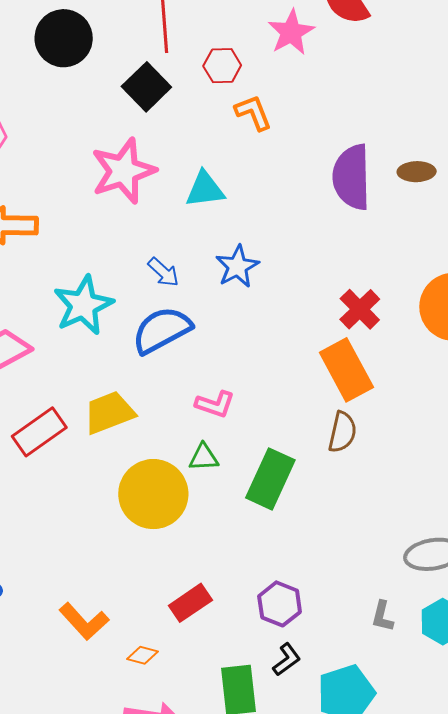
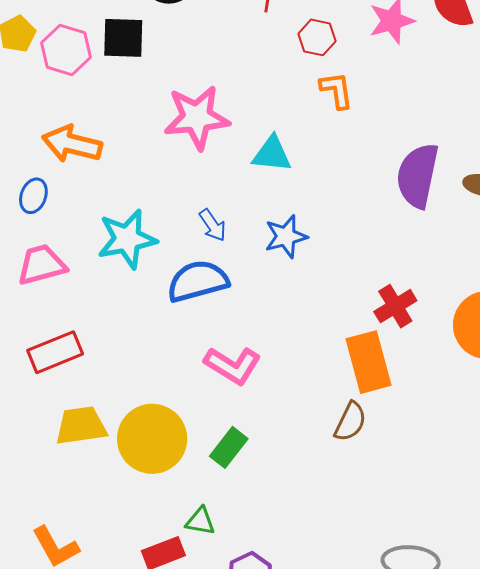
black square: (146, 87) -> (123, 38), moved, turned 33
pink L-shape: (215, 404) -> (233, 365), size x1.4
yellow trapezoid: (109, 413) -> (81, 426), moved
green triangle: (204, 457) -> (200, 521), moved
green rectangle: (270, 479) -> (229, 447), moved, size x0.7

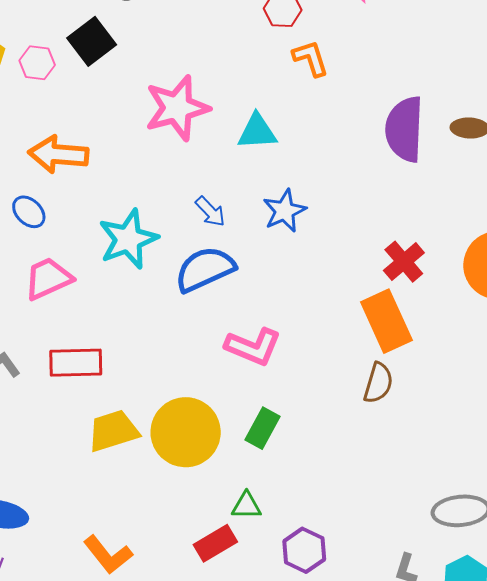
black square: (123, 38) -> (92, 41), turned -30
pink hexagon: (66, 50) -> (37, 63), size x0.7
blue ellipse: (33, 196) -> (29, 212), turned -56
red rectangle: (55, 352) -> (76, 363), turned 30

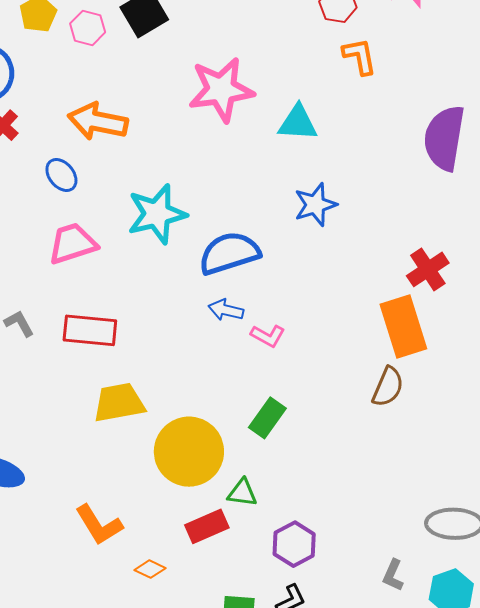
blue arrow: (210, 212) -> (226, 310), moved, turned 140
pink L-shape: (253, 347) -> (268, 336), size x0.6
yellow circle: (186, 432) -> (189, 452), moved

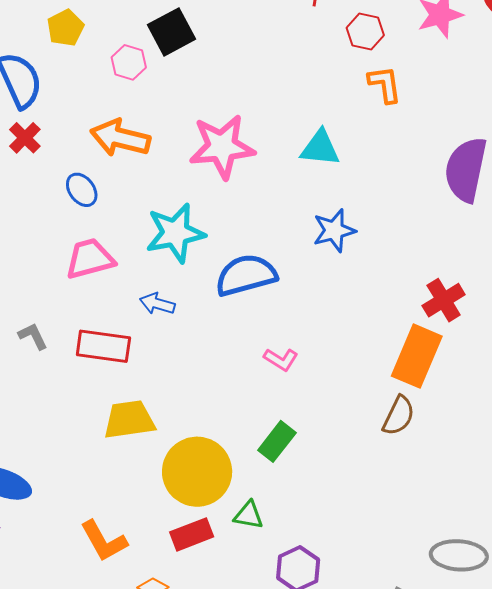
pink hexagon: (88, 28) -> (129, 62), moved
pink star: (221, 90) -> (222, 147), moved
blue arrow: (226, 310) -> (157, 304), moved
orange rectangle: (403, 326) -> (417, 356), turned 38
red rectangle: (207, 526) -> (192, 534), moved

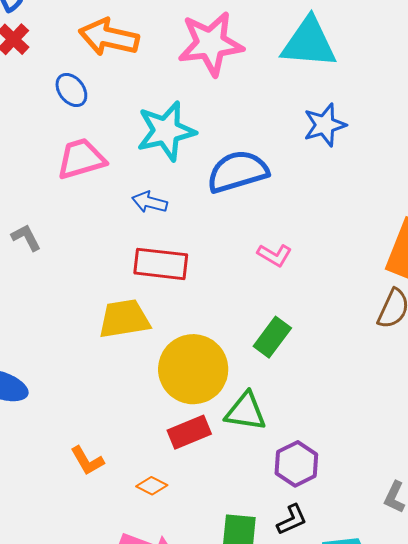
cyan triangle: (320, 148) -> (309, 43), size x1.4
red rectangle: (103, 346) -> (161, 264), moved
green triangle: (249, 515) -> (246, 412), size x1.4
orange L-shape: (104, 541) -> (87, 461), moved, size x0.7

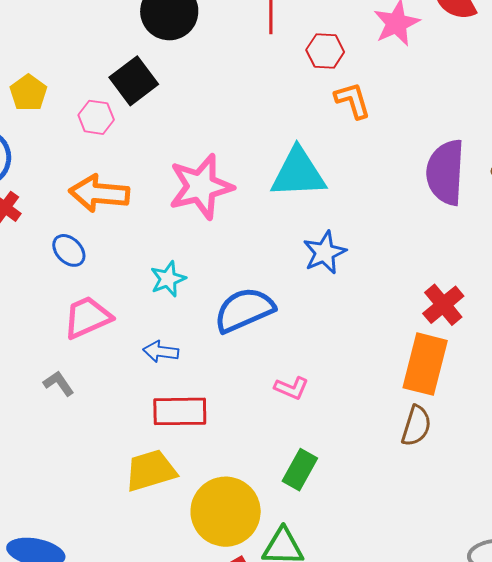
cyan star: (166, 131) -> (168, 279), size x0.6
gray L-shape: (26, 237) -> (59, 383), moved

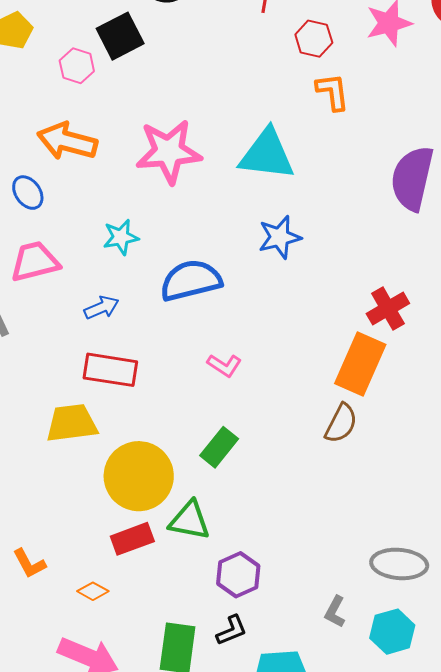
blue arrow: (161, 352) -> (102, 308), turned 140

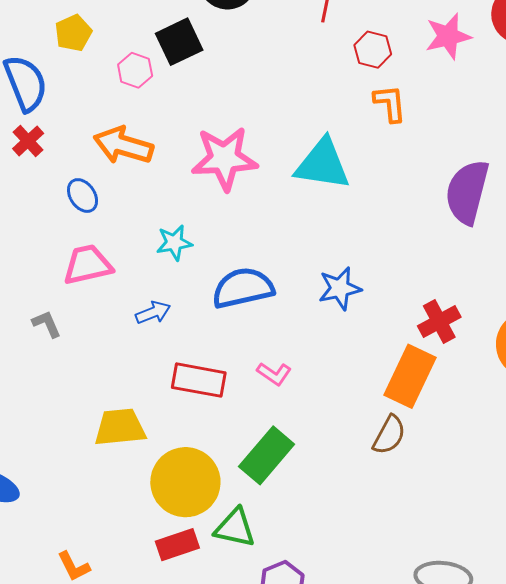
blue star: (280, 237) -> (340, 288), moved
red rectangle: (110, 370) -> (199, 380), moved
green rectangle: (219, 447) -> (267, 455), size x1.4

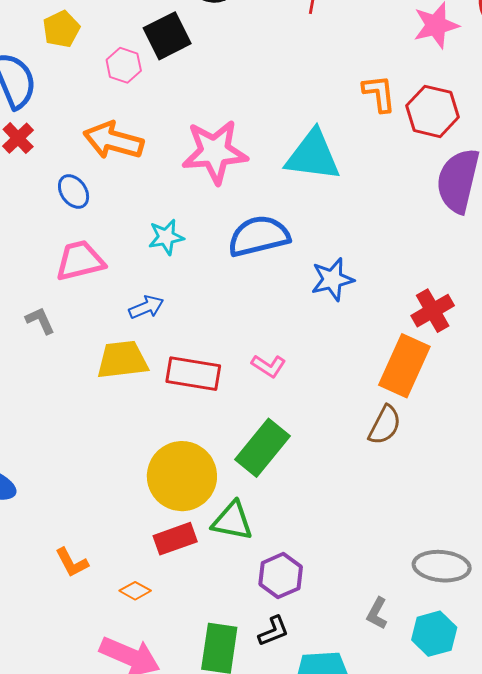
red hexagon: (373, 50) -> (432, 111), moved, size x1.4
blue semicircle: (243, 288) -> (259, 236), moved
yellow trapezoid: (120, 427) -> (122, 360), moved

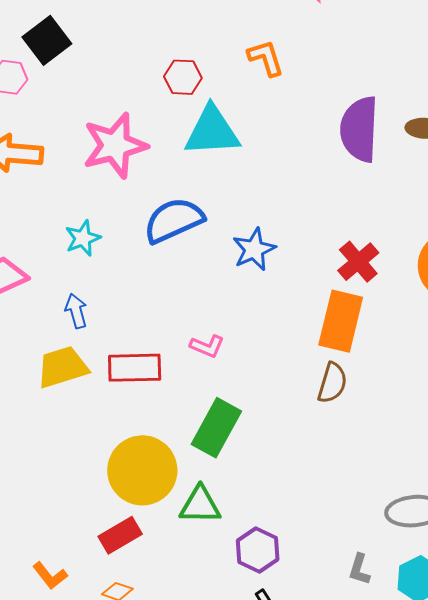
red hexagon: (432, 111) -> (183, 77), moved, size x0.7
blue arrow: (146, 307) -> (76, 311), turned -72
red rectangle: (175, 539) -> (120, 535), moved

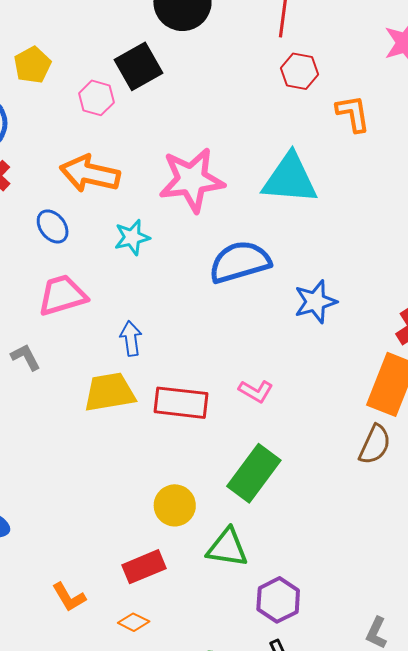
red hexagon: (183, 77) -> (299, 71), moved
cyan star: (83, 238) -> (132, 237), moved
yellow circle: (142, 470) -> (175, 505), size x0.6

